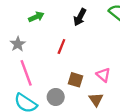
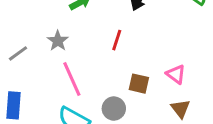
brown triangle: (96, 100) -> (180, 109), moved

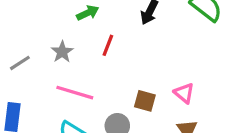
red line: (117, 40) -> (108, 45), moved
pink line: (72, 79) -> (75, 93), turned -52

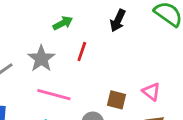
gray star: (62, 52) -> (41, 59), size x1.4

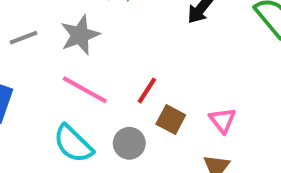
red line: (82, 51) -> (147, 90), moved

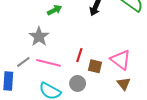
gray line: (23, 38) -> (23, 62), moved
pink triangle: (222, 120) -> (121, 60), size x1.5

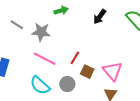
gray star: (39, 37) -> (41, 32), turned 30
gray line: (23, 62) -> (17, 25), moved, turned 56

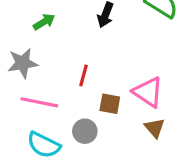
red line: (75, 58) -> (83, 75), moved

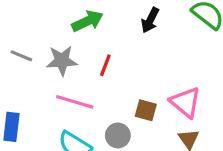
green arrow: (44, 22) -> (88, 21), size x1.4
red line: (83, 75) -> (105, 65), moved

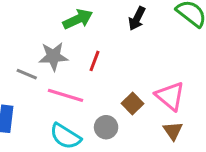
gray line: (21, 56) -> (27, 74), moved
brown square: (146, 110) -> (132, 104), turned 30

